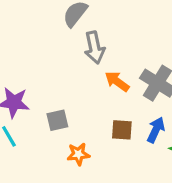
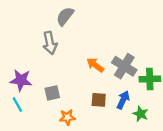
gray arrow: (95, 48) -> (50, 43), moved

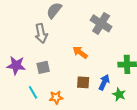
gray cross: (124, 66) -> (101, 23), moved
gray square: (52, 93) -> (43, 67), moved
cyan line: (17, 105) -> (33, 92), moved

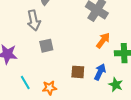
orange arrow: (80, 52) -> (103, 40), moved, turned 91
gray square: (43, 67) -> (46, 46), moved

